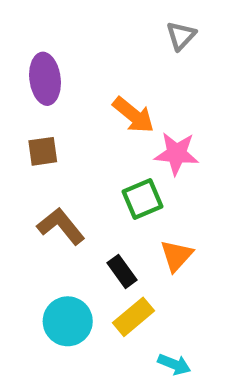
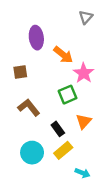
purple ellipse: (45, 79) -> (36, 38), moved
pink star: (176, 154) -> (84, 73), turned 30

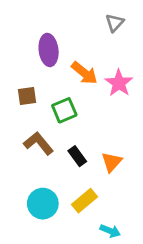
pink star: (84, 73) -> (119, 83), moved
green square: (67, 95) -> (64, 110), moved
black rectangle: (58, 129) -> (77, 156), moved

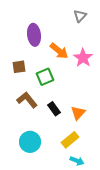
yellow rectangle: (84, 201) -> (70, 140), moved

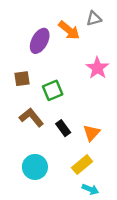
gray triangle: (80, 16) -> (94, 19), turned 32
purple ellipse: (34, 35) -> (40, 41), turned 35
orange arrow: (59, 51) -> (69, 30), moved

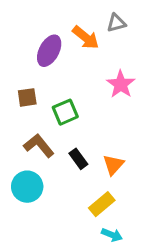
cyan circle: (35, 167) -> (27, 187), moved

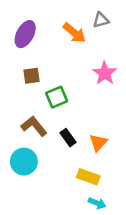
purple ellipse: (49, 51) -> (25, 34), moved
brown square: (27, 97) -> (31, 76), moved
yellow rectangle: (102, 204) -> (88, 177), turned 60

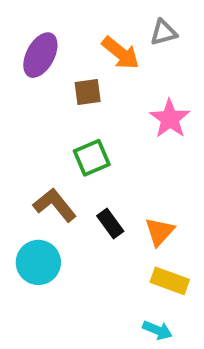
brown square: (31, 76) -> (88, 92), moved
yellow rectangle: (88, 177) -> (170, 281), moved

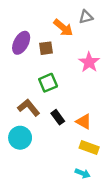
purple ellipse: (40, 55) -> (21, 43), moved
orange triangle: (159, 232) -> (84, 122), turned -42

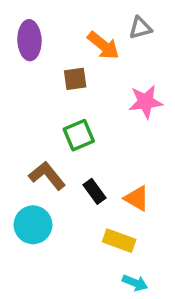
purple ellipse: (21, 43) -> (29, 40), moved, turned -30
pink star: (89, 62) -> (146, 102), turned 30
yellow rectangle: (89, 147) -> (119, 241), moved

